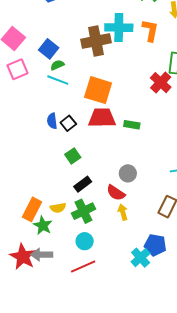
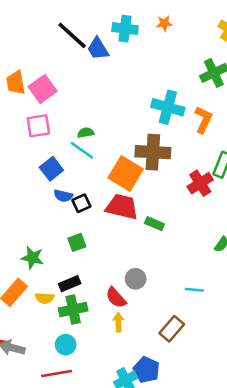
brown cross: (96, 41) -> (153, 152), moved
blue square: (49, 49) -> (51, 169), moved
blue semicircle: (52, 121) -> (63, 196), turned -84
black rectangle: (83, 184) -> (70, 284), moved
green star: (43, 225) -> (32, 258), moved, turned -30

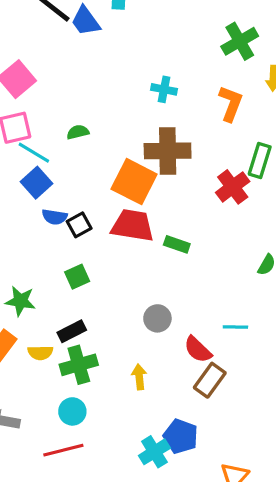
cyan cross: (168, 107) -> (164, 89), moved, size x0.6
cyan line: (82, 150) -> (34, 153), moved
red semicircle: (116, 298) -> (198, 350), moved

